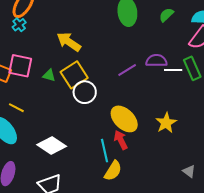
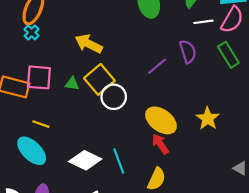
purple semicircle: (156, 61) -> (188, 52), turned 80
white line: (173, 70) -> (203, 22), moved
cyan line: (104, 151) -> (119, 161), moved

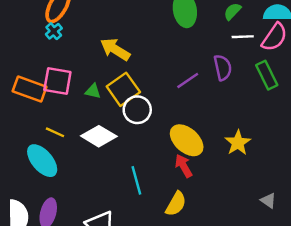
white diamond: (85, 160) -> (99, 136), moved

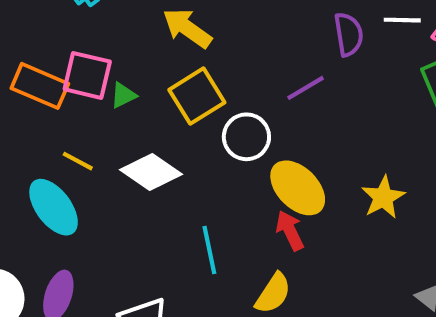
purple semicircle: (223, 68) -> (349, 34), moved
green triangle: (93, 91) -> (123, 95), moved, turned -42
white circle: (137, 110) -> (246, 137), moved

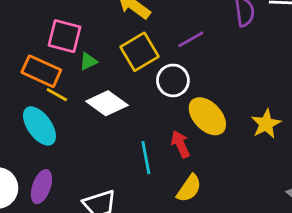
orange rectangle: (40, 86) -> (41, 71), moved
purple line: (306, 88) -> (191, 39), moved
green triangle: (123, 95) -> (88, 61), moved
red arrow: (290, 231) -> (180, 144), moved

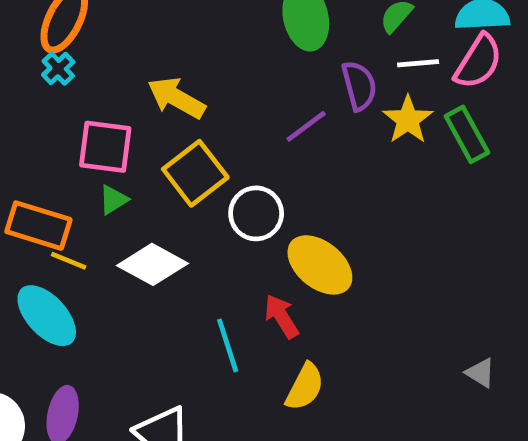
pink square: (64, 36) -> (105, 147), moved
purple line: (191, 39) -> (306, 126), moved
yellow star: (266, 124) -> (408, 120), moved

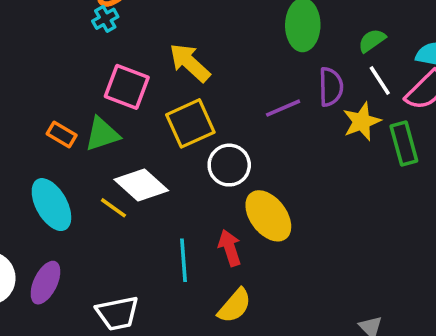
white line: (418, 63) -> (380, 80), turned 48
green triangle: (113, 200) -> (102, 134), moved, size x1.5
orange rectangle: (38, 226) -> (62, 135), size x0.6
yellow line: (69, 261) -> (113, 208), moved

